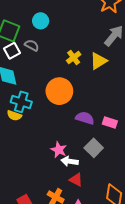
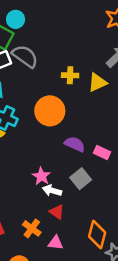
cyan circle: (41, 21) -> (16, 19), moved
gray semicircle: (32, 45) -> (25, 56), size x1.6
yellow cross: (74, 57) -> (70, 75), turned 32

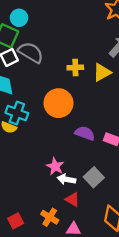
gray square: (81, 179) -> (94, 177), moved

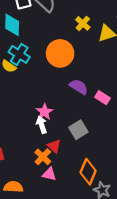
yellow cross: (75, 68) -> (83, 23), turned 32
white arrow: (66, 179) -> (42, 125), moved, turned 49
orange cross: (50, 217) -> (43, 157), moved

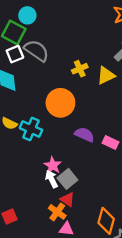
yellow cross: (83, 23) -> (80, 69), turned 32
cyan cross: (19, 54) -> (31, 129), moved
gray square: (78, 130) -> (67, 179), moved

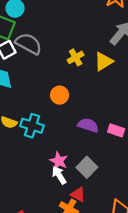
orange circle: (60, 103) -> (60, 95), size x0.6
gray square: (67, 179) -> (87, 167), moved

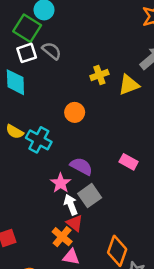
gray semicircle: (29, 44) -> (52, 51), size x0.7
purple semicircle: (88, 125) -> (81, 166), moved
white arrow: (59, 175) -> (71, 205), moved

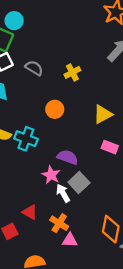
gray semicircle: (52, 51) -> (34, 68), moved
yellow triangle: (129, 85) -> (103, 114), moved
red triangle: (75, 223) -> (30, 212), moved

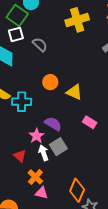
yellow cross: (72, 72) -> (77, 20), moved, size x1.6
yellow triangle: (103, 114) -> (74, 92), moved, turned 42
cyan cross: (26, 139) -> (22, 102), turned -30
red triangle: (30, 212) -> (20, 156), moved

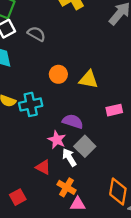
pink rectangle: (90, 122) -> (114, 110), turned -32

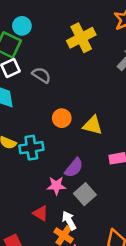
purple semicircle: (73, 121) -> (74, 168), turned 108
pink star: (57, 140) -> (56, 186), turned -30
white arrow: (69, 157) -> (69, 220), moved

